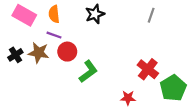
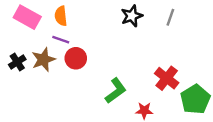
black star: (95, 14) -> (132, 16), moved
brown star: (39, 53) -> (43, 60), turned -30
green L-shape: (88, 71) -> (116, 91), moved

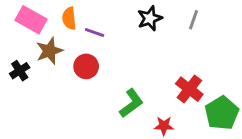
purple line: (61, 40) -> (95, 32), moved
brown star: (43, 60) -> (49, 51), moved

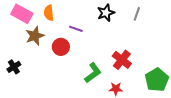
purple line: (95, 32) -> (76, 29), moved
black cross: (20, 71) -> (14, 67), moved
red cross: (189, 89) -> (122, 60), moved

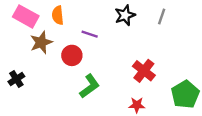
green L-shape: (93, 73) -> (90, 86), moved

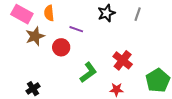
black cross: (16, 79) -> (33, 89), moved
green L-shape: (90, 86) -> (88, 72), moved

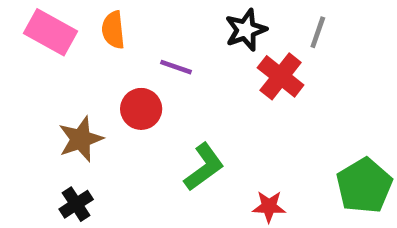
brown star: (35, 36) -> (81, 139), moved
red cross: (123, 60) -> (281, 76), moved

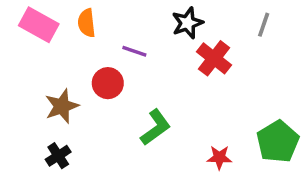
gray line: (318, 32) -> (264, 25), moved
red star: (269, 207) -> (219, 157), moved

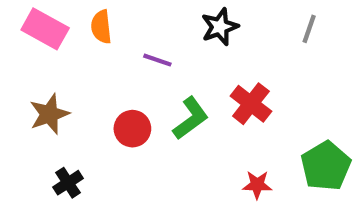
red cross: (214, 58) -> (251, 104), moved
red circle: (108, 83) -> (132, 129), moved
brown star: (62, 106) -> (49, 114), moved
green L-shape: (156, 127) -> (191, 118), moved

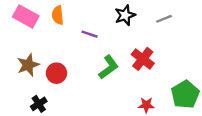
gray line: (309, 29) -> (164, 19), moved, turned 49
red circle: (132, 129) -> (56, 73), moved

